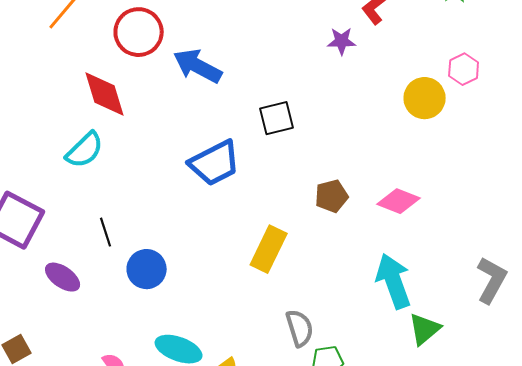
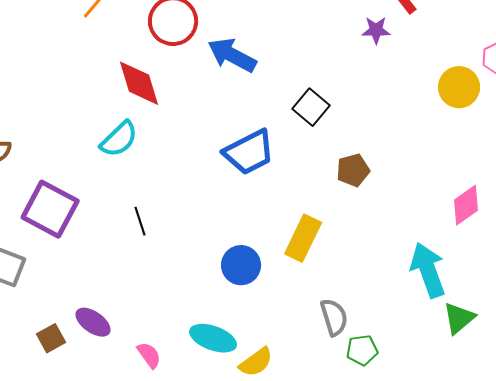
black square: (277, 118) -> (311, 107), turned -36
brown pentagon: (332, 196) -> (353, 170), moved
pink diamond: (399, 201) -> (466, 205), moved, turned -57
blue circle: (147, 269) -> (241, 265), moved
purple ellipse: (63, 277) -> (93, 322), moved

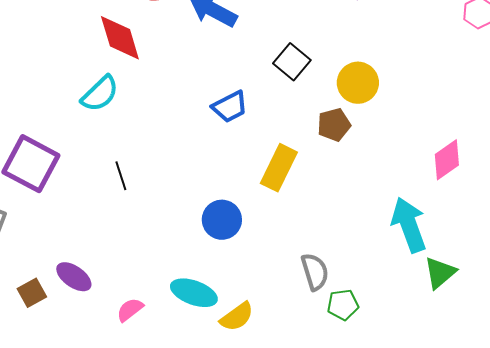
yellow circle: (459, 87) -> (358, 83), moved
blue trapezoid: (249, 152) -> (230, 107), size x0.7
yellow rectangle: (303, 238) -> (279, 168), moved
pink semicircle: (149, 355) -> (130, 310), turned -92

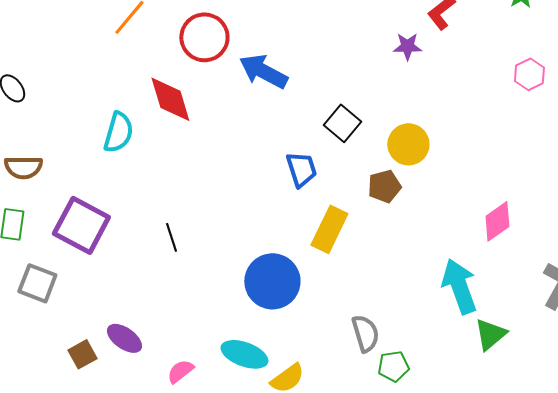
cyan semicircle: (100, 94) -> (118, 132), moved, turned -30
blue trapezoid: (230, 107) -> (301, 169), moved, turned -81
blue circle: (222, 220) -> (272, 281), size x1.4

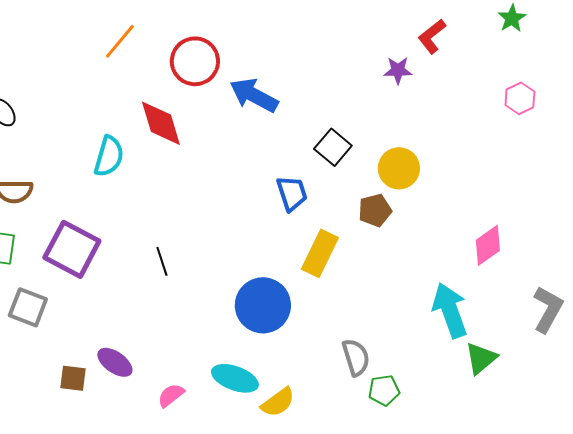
brown square: (82, 354) -> (73, 378), turned 36

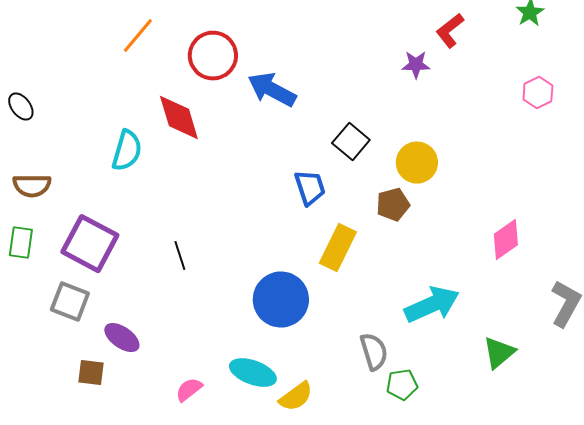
gray square: (28, 307) -> (70, 302), moved
cyan arrow: (450, 310) -> (432, 305), moved, turned 86
purple ellipse: (115, 362) -> (122, 338), moved

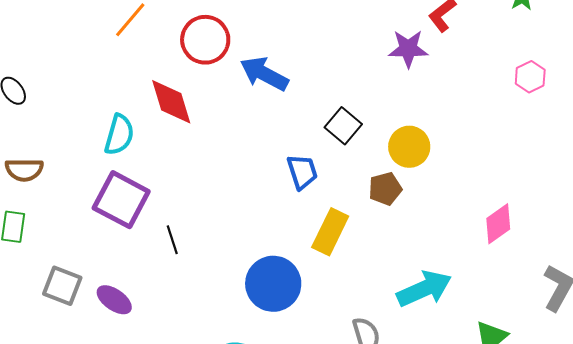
purple star: (416, 65) -> (408, 49), size x1.4
purple square: (90, 244) -> (121, 200), moved
purple ellipse: (122, 338) -> (114, 300), moved

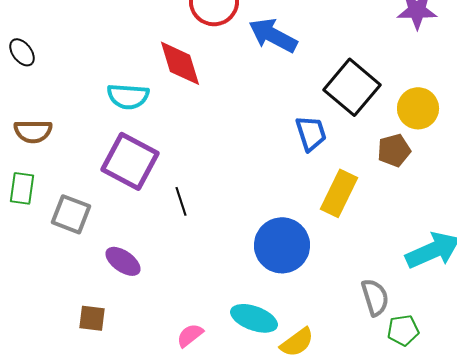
black square: (343, 126) -> (352, 87), size x1.5
cyan semicircle: (119, 135) -> (128, 96), turned 78
gray square: (62, 286) -> (71, 214), moved

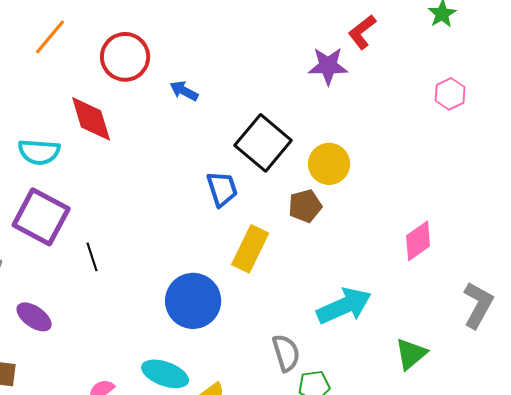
blue arrow: (273, 35) -> (184, 91), size x0.6

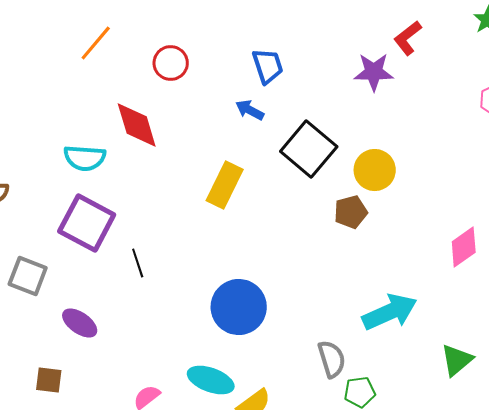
red circle: (125, 57) -> (171, 63), size x0.7
blue arrow: (184, 91) -> (250, 110), moved
blue trapezoid: (222, 189) -> (268, 66), moved
yellow rectangle: (250, 249) -> (225, 185), moved

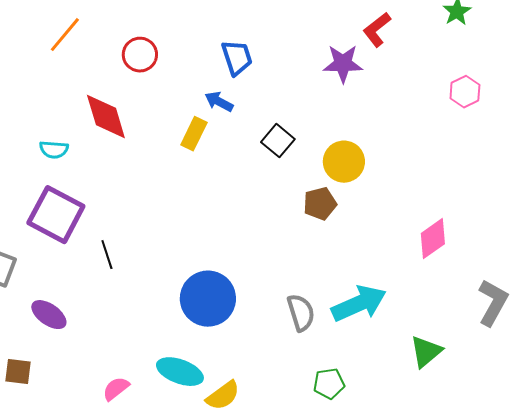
black square: (309, 149) -> (278, 141), size x0.6
cyan semicircle: (85, 158) -> (54, 150), size x0.7
yellow rectangle: (225, 185) -> (194, 134), moved, size x0.7
gray semicircle: (332, 359) -> (301, 313), moved

